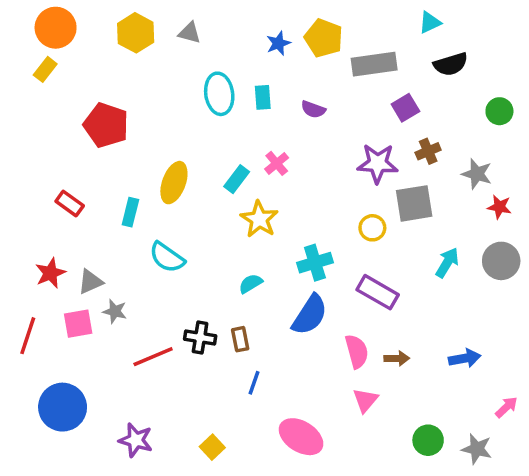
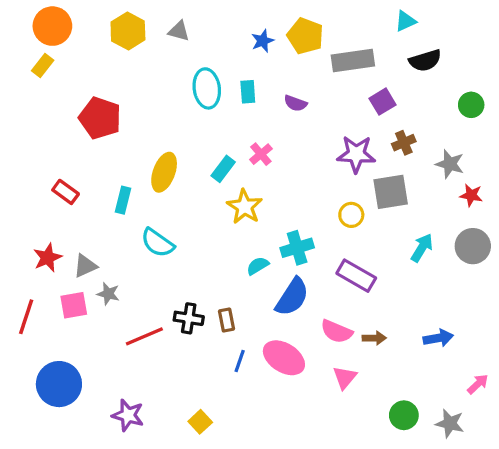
cyan semicircle: (251, 284) -> (258, 266), moved
pink semicircle: (357, 351) -> (337, 331), turned 128
pink ellipse: (301, 437) -> (284, 358), moved

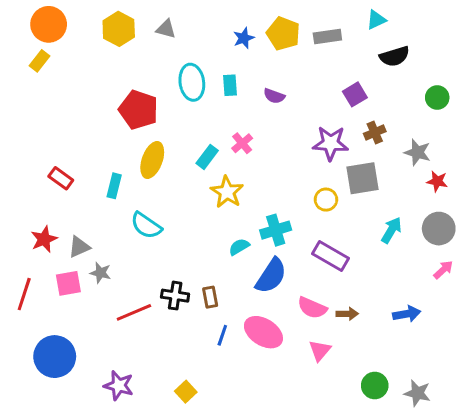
gray rectangle: (353, 61) -> (327, 37), moved, size x0.7
red pentagon: (100, 118) -> (139, 110), moved
pink arrow: (478, 384) -> (443, 270), moved

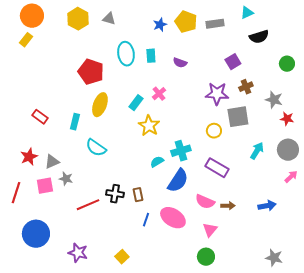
green circle: (375, 386) -> (206, 257), moved

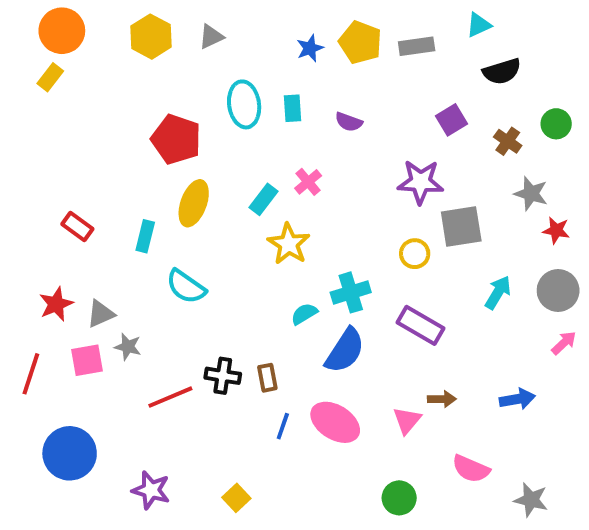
gray triangle: (109, 19) -> (211, 37), turned -40
brown cross: (246, 87) -> (508, 141), moved, turned -32
pink semicircle: (205, 202) -> (471, 469), moved
pink triangle: (210, 230) -> (407, 420), moved

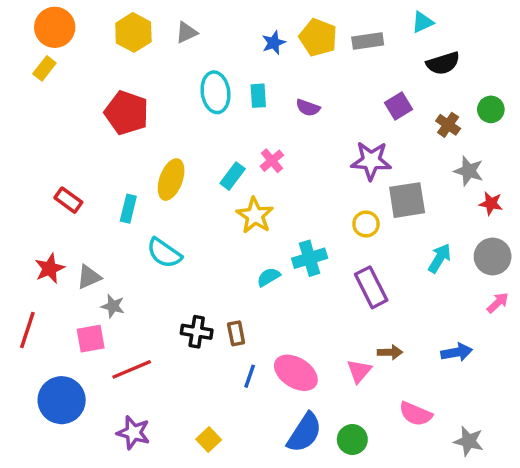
red pentagon: (176, 139) -> (127, 113), moved
purple rectangle: (420, 325) -> (371, 287), turned 33
blue semicircle: (345, 351) -> (304, 433), moved
pink square: (87, 360) -> (91, 339), moved
red line: (170, 397) -> (132, 369), moved

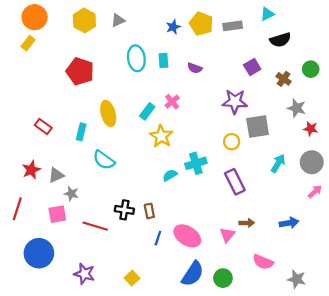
yellow ellipse: (171, 180) -> (108, 114), turned -35
red line: (132, 369) -> (95, 226), moved, turned 40

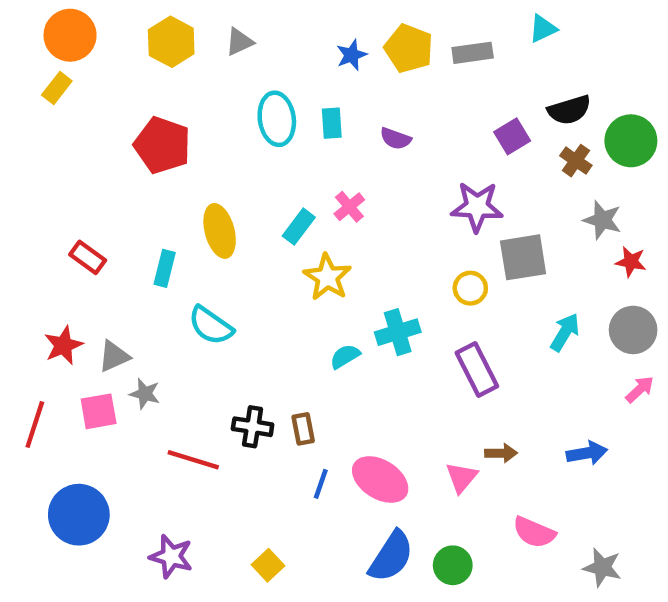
black semicircle: (280, 40) -> (569, 110), moved
green circle: (311, 69) -> (631, 141), size x1.5
pink square: (57, 214) -> (99, 411), moved

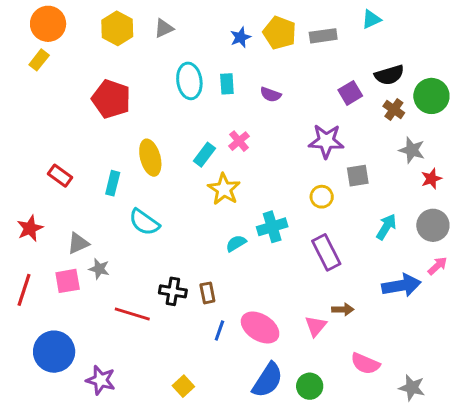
gray square: (523, 257) -> (358, 176), size x0.7
red star: (631, 262) -> (431, 179), turned -30
red star: (63, 345) -> (30, 228), moved
blue arrow: (587, 453) -> (401, 285), moved, size x1.4
purple star: (171, 556) -> (101, 380), moved

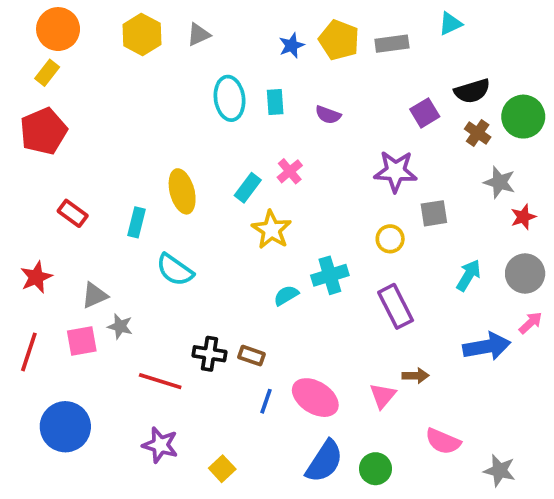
red pentagon: (111, 99) -> (43, 131), moved, turned 30
brown rectangle: (207, 293) -> (251, 356), turned -60
purple star: (101, 380) -> (160, 445), moved

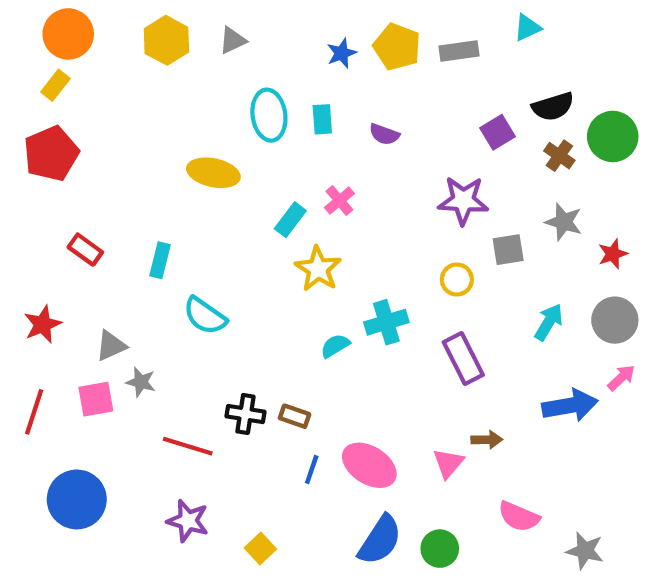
gray star: (500, 182) -> (564, 222), moved
yellow ellipse: (182, 191) -> (213, 173), moved, turned -63

